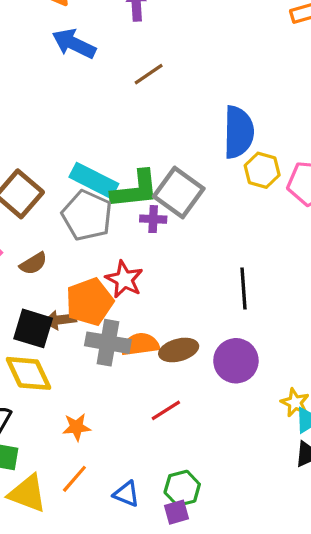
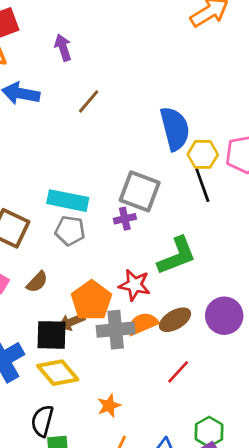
green L-shape: (135, 190) -> (177, 256), moved
gray pentagon: (87, 215) -> (70, 231), size x0.7
red star: (124, 279) -> (135, 285), moved
black line: (243, 288) -> (202, 185), moved

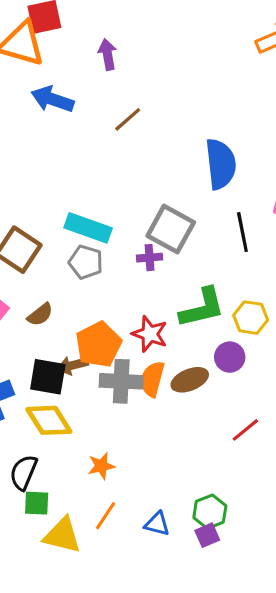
yellow hexagon: (203, 154) -> (251, 318), moved
purple circle: (224, 316) -> (230, 357), moved, size x0.7
orange semicircle: (142, 324) -> (152, 379), turned -60
red line: (178, 372) -> (245, 430), moved

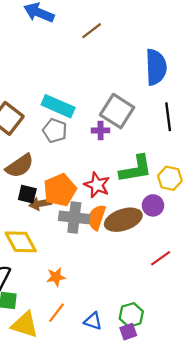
brown semicircle: (40, 315) -> (20, 166), size x1.5
black square: (48, 377) -> (27, 194), moved, size x0.7
brown ellipse: (190, 380) -> (123, 220), size x1.4

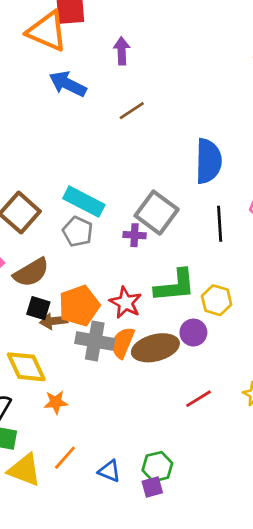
orange star: (56, 277) -> (56, 402), moved

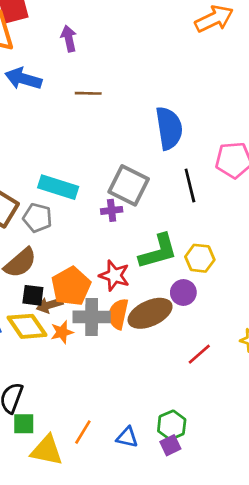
brown line: (132, 111) -> (88, 93), turned 45
gray pentagon: (78, 232) -> (37, 218), moved
yellow diamond: (26, 367) -> (27, 326), moved
orange star: (56, 402) -> (62, 332), moved

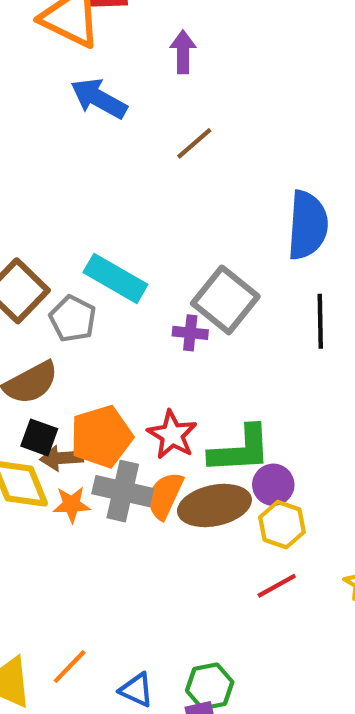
brown line: (88, 93) -> (194, 143), turned -55
green L-shape: (158, 251) -> (240, 450), moved
yellow hexagon: (200, 258) -> (282, 525), moved

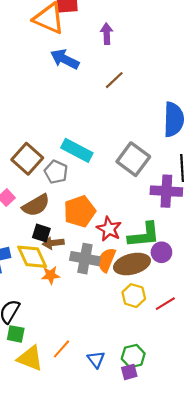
purple cross: (190, 333) -> (166, 191), moved, size x1.8
orange pentagon: (101, 436) -> (80, 211), moved
orange star: (71, 504) -> (51, 275), moved
yellow hexagon: (282, 525) -> (134, 296), moved
blue triangle: (136, 690) -> (96, 359), turned 30

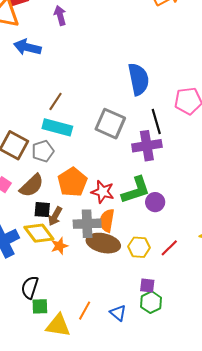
brown line: (114, 80) -> (55, 101), moved
gray pentagon: (56, 172) -> (43, 151), turned -30
brown arrow: (53, 243) -> (55, 216), turned -42
brown ellipse: (132, 264) -> (103, 243), moved, turned 40
purple square: (129, 372) -> (147, 285), moved, turned 35

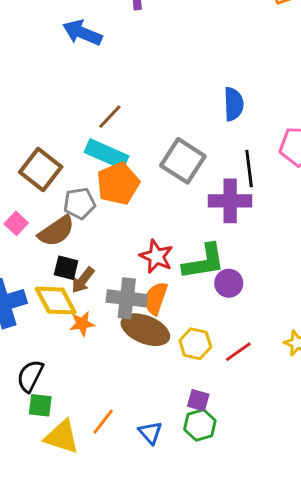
blue semicircle: (139, 79) -> (233, 104), size x0.7
gray pentagon: (43, 151) -> (79, 203), moved
orange pentagon: (72, 182) -> (118, 184), moved

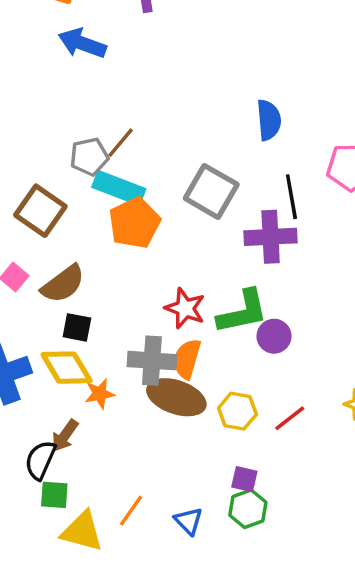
gray pentagon: (79, 203) -> (89, 157), moved
brown arrow: (83, 280) -> (65, 436), moved

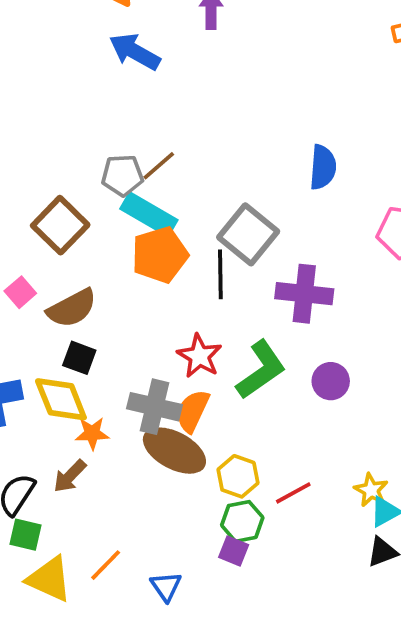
black line: (291, 197) -> (220, 274), moved
green L-shape: (243, 312) -> (261, 370), turned -32
purple circle: (274, 336) -> (331, 381), moved
brown arrow: (65, 436) -> (70, 476), moved
green hexagon: (248, 509) -> (242, 521), moved

